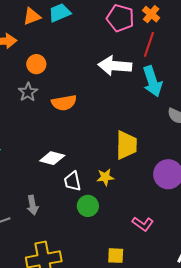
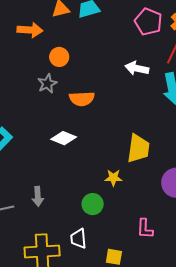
white arrow: (115, 66) -> (137, 68), size x0.7
white diamond: (52, 158) -> (64, 138), moved
white trapezoid: (72, 181) -> (78, 239), moved
pink L-shape: (143, 224) -> (145, 229), turned 50

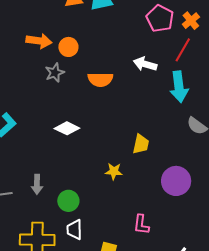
orange arrow: (30, 30) -> (39, 41), moved
orange semicircle: (82, 99) -> (100, 79), moved
yellow trapezoid: (138, 148) -> (141, 144), size x0.7
green circle: (93, 204) -> (68, 201), moved

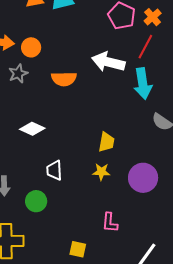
white arrow: (145, 64) -> (108, 62), size x1.4
yellow star: (114, 171) -> (101, 172), moved
white trapezoid: (74, 230) -> (54, 170), moved

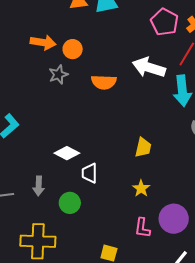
white diamond: (32, 129) -> (67, 153), moved
yellow star: (101, 172) -> (141, 188), moved, turned 30
purple circle: (143, 178) -> (174, 219), moved

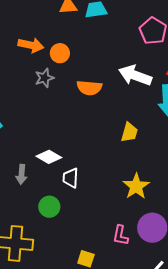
yellow trapezoid: (143, 147) -> (129, 132), moved
gray arrow: (39, 186) -> (21, 174), moved
yellow star: (141, 188) -> (136, 186), moved, size x1.5

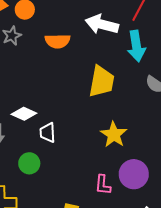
yellow trapezoid: (129, 132) -> (102, 82), size x1.6

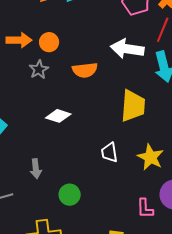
white diamond: (24, 114) -> (58, 116), moved
white trapezoid: (48, 133) -> (109, 152), moved

